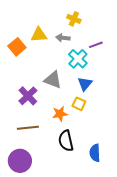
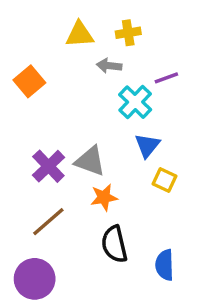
yellow cross: (74, 19) -> (128, 33), turned -32
yellow triangle: (39, 35) -> (80, 34), moved
gray triangle: (53, 80) -> (90, 161), moved
yellow square: (79, 104) -> (165, 180), moved
brown line: (28, 128) -> (48, 222), turned -35

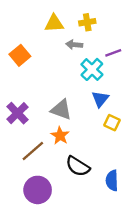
purple cross: (48, 166) -> (17, 113), moved
orange star: (104, 197) -> (60, 136), moved, turned -30
black semicircle: (114, 244) -> (78, 166), turned -45
purple circle: (35, 279) -> (38, 190), moved

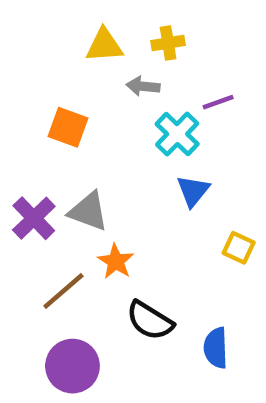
orange square: (20, 55) -> (68, 127), moved, turned -30
gray triangle: (61, 110) -> (88, 211), moved
yellow square: (112, 123) -> (239, 248), moved

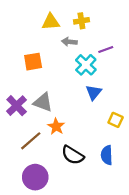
orange square: (68, 127) -> (33, 62), turned -30
blue semicircle: (216, 348) -> (107, 155), moved

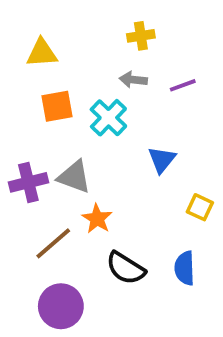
yellow triangle: (51, 22) -> (42, 53), moved
gray arrow: (69, 42) -> (133, 80), moved
cyan cross: (86, 65) -> (108, 118), moved
purple cross: (17, 106) -> (28, 182), turned 30

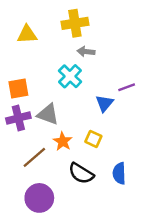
yellow cross: (141, 36) -> (75, 23), moved, size x1.5
purple line: (183, 85) -> (127, 87), moved
orange square: (57, 106) -> (18, 88), moved
yellow square: (200, 207) -> (93, 139), moved

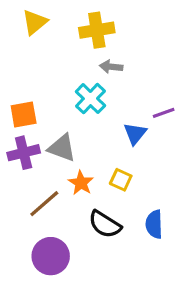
yellow triangle: (27, 34) -> (35, 22), moved, turned -35

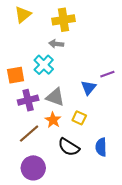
gray arrow: (111, 67) -> (56, 44), moved
cyan cross: (90, 99) -> (44, 65), moved
gray triangle: (62, 148) -> (55, 97), moved
purple cross: (24, 153) -> (28, 100), moved

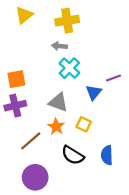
cyan cross: (44, 65) -> (69, 68), moved
purple cross: (28, 100) -> (15, 106), moved

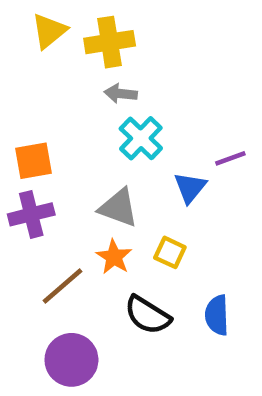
yellow cross: (67, 21) -> (110, 42), moved

